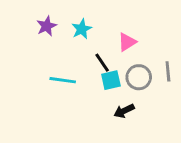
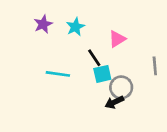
gray circle: (139, 77) -> (121, 87), moved

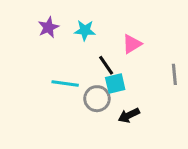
cyan star: (75, 27) -> (85, 30), turned 30
gray circle: (121, 87) -> (97, 99), moved

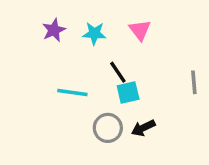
pink triangle: (132, 44) -> (140, 30), moved, turned -35
gray circle: (97, 99) -> (108, 128), moved

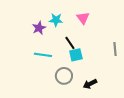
purple star: (54, 30) -> (39, 28), moved
black arrow: (143, 128) -> (90, 84), moved

